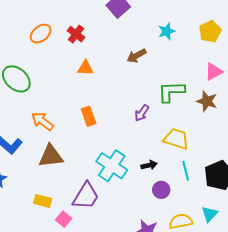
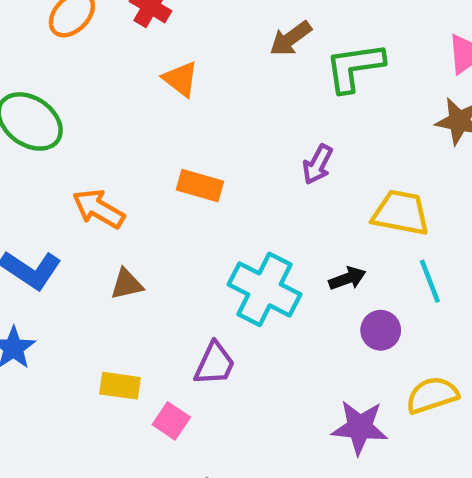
orange triangle: (85, 68) -> (181, 79), turned 42
green L-shape: (171, 92) -> (355, 67), moved
orange rectangle: (89, 116) -> (200, 186), turned -48
brown triangle: (51, 156) -> (127, 284), size x0.6
purple trapezoid: (86, 196) -> (215, 364), size x0.7

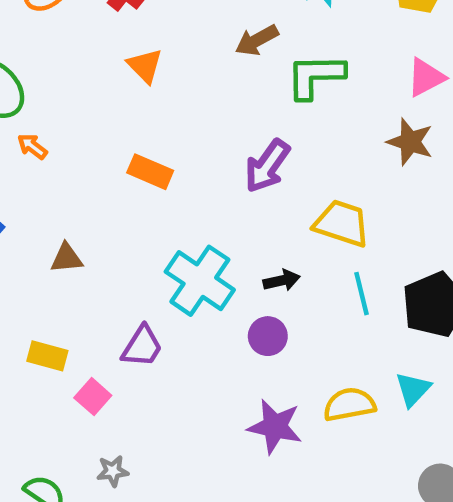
purple arrow: (318, 164) -> (267, 166), size x1.4
orange arrow: (99, 209) -> (32, 146), moved, size x0.6
purple circle: (381, 330) -> (268, 336), moved

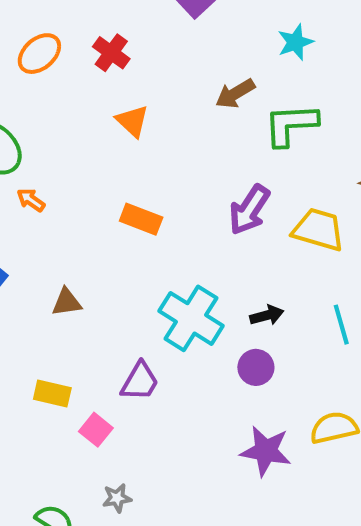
yellow trapezoid: (342, 223) -> (318, 230), moved

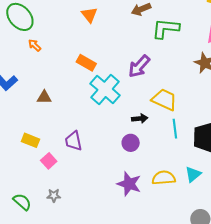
yellow trapezoid: (318, 230) -> (164, 100), moved
cyan cross: (191, 318) -> (105, 89), moved
purple trapezoid: (140, 381) -> (74, 141), turned 130

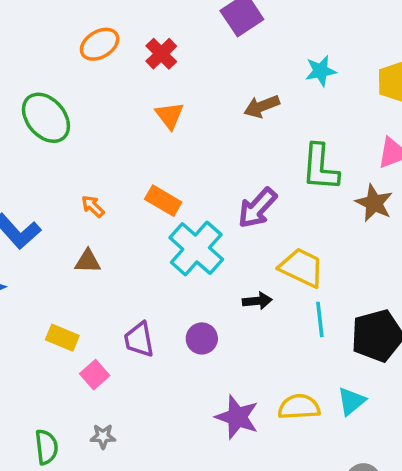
green L-shape: (165, 28) -> (320, 167), moved, turned -92
orange arrow: (35, 45) -> (93, 206), moved
purple circle: (131, 143) -> (202, 338), moved
green semicircle: (22, 202) -> (46, 447), turned 42

